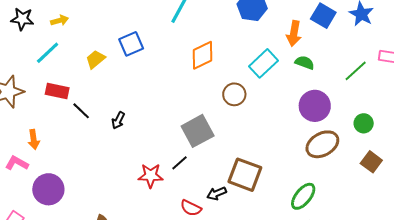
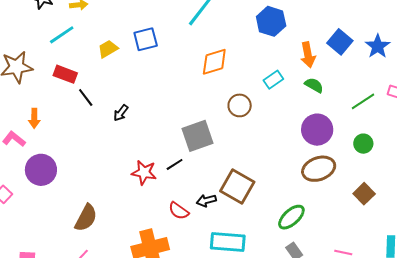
orange arrow: (294, 33) -> (308, 55), turned -30
cyan rectangle: (264, 63) -> (273, 80), size x0.7
green circle: (364, 123) -> (363, 144), moved

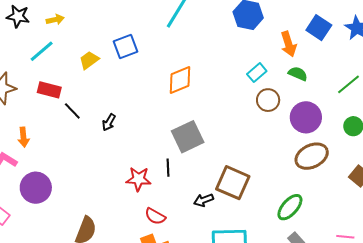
orange diamond: (214, 62) -> (180, 80), moved
brown circle: (240, 105) -> (268, 100), moved
black line: (175, 164) -> (168, 168), turned -54
red semicircle: (179, 211) -> (155, 216), moved

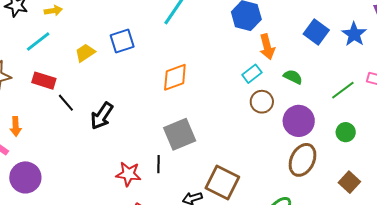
orange arrow: (289, 44) -> (267, 47), moved
black arrow: (109, 122) -> (102, 116), size x1.6
brown ellipse: (312, 156) -> (303, 160), turned -40

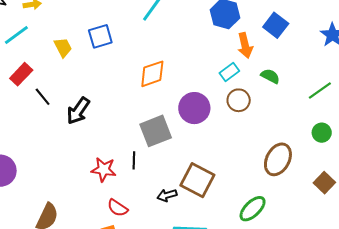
blue square: (316, 32) -> (276, 25), moved
yellow trapezoid: (85, 53) -> (63, 47), turned 95
red rectangle: (44, 81) -> (21, 74), turned -65
purple circle: (299, 121) -> (194, 108), moved

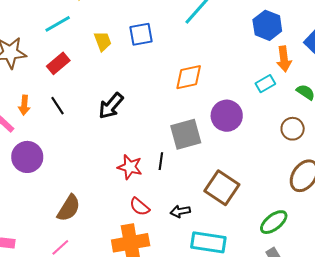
black line: (43, 97) -> (58, 106), moved
brown circle: (239, 100) -> (293, 129), moved
black arrow: (167, 195) -> (180, 211), moved

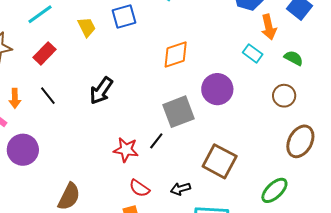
cyan rectangle: (265, 84) -> (253, 53), turned 72
black line: (161, 161) -> (156, 141), turned 36

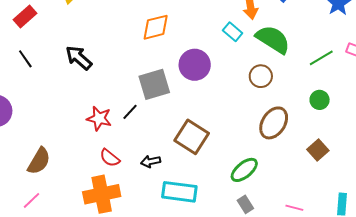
green semicircle: (294, 58) -> (273, 39), size x1.8
black arrow: (101, 91) -> (79, 58), turned 92

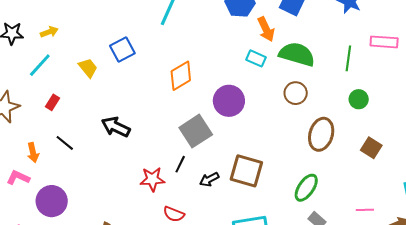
red rectangle: (25, 17) -> (53, 102), size x0.7
green line: (321, 58) -> (348, 58), turned -35
black arrow: (151, 161) -> (209, 179), moved

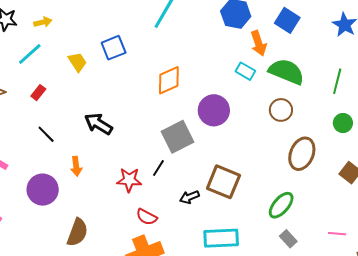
orange arrow: (33, 153) -> (76, 166), moved
black arrow: (209, 179) -> (189, 197), moved
purple circle: (52, 201) -> (43, 190), moved

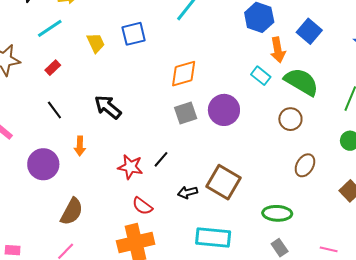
gray square: (177, 137) -> (186, 113), moved, size x0.7
brown ellipse: (302, 154) -> (305, 165), size x0.7
green ellipse: (281, 205) -> (277, 213), turned 44

